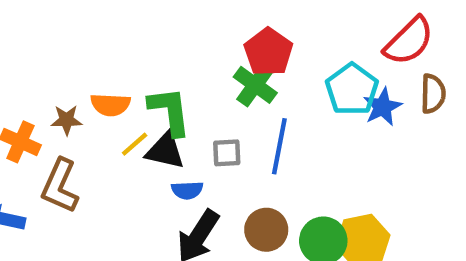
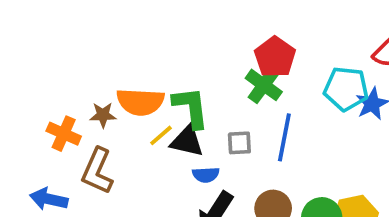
cyan pentagon: (352, 89) -> (346, 89), turned -30
orange semicircle: (110, 105) -> (140, 102), size x1.4

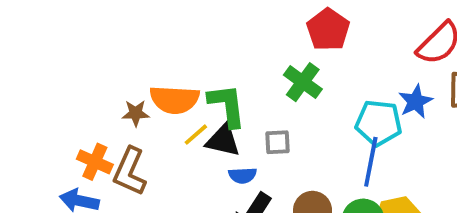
red pentagon: (275, 57) -> (328, 30), moved
cyan pentagon: (346, 89) -> (379, 123), moved
orange cross: (64, 134) -> (95, 162), moved
blue line: (284, 137) -> (371, 162), moved

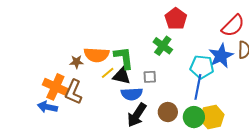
blue star: (416, 102) -> (221, 56), size x1.4
orange cross: (95, 162) -> (55, 87), size x1.4
blue semicircle: (243, 175) -> (132, 94), size x1.5

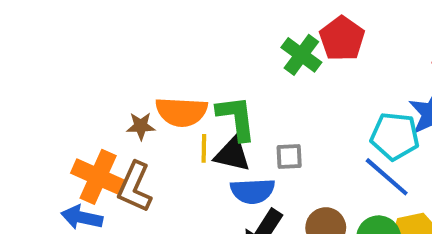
green cross: (163, 46) -> (301, 55), moved
yellow line: (108, 73) -> (204, 148), turned -48
blue line: (198, 87) -> (387, 177), turned -60

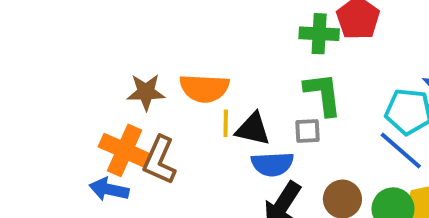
green cross: (301, 55) -> (319, 34), turned -33
green L-shape: (236, 118) -> (323, 94), moved
brown star: (141, 126) -> (146, 92), moved, size x1.4

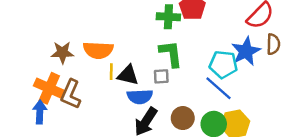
blue arrow: (109, 189) -> (40, 112), turned 80

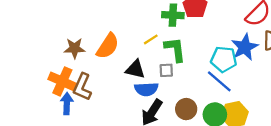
orange semicircle: (98, 50) -> (108, 46), turned -60
yellow line: (111, 72) -> (151, 39), moved, turned 56
blue arrow: (40, 112) -> (67, 104), moved

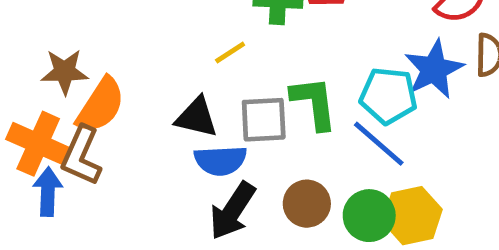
orange semicircle: (108, 46) -> (101, 105), moved
green L-shape: (175, 49) -> (314, 103), moved
gray square: (166, 70) -> (264, 120), size x1.5

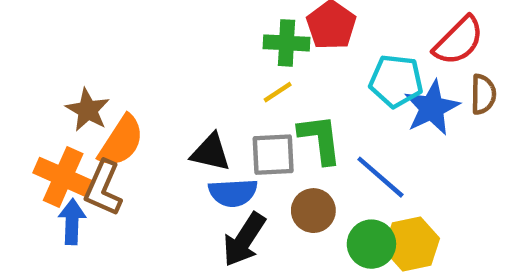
yellow line: (230, 53) -> (278, 92), moved
brown star: (65, 72) -> (88, 110), turned 30
cyan pentagon: (388, 96) -> (396, 81), moved
brown circle: (307, 204) -> (313, 211), moved

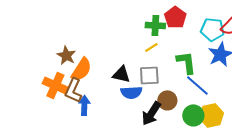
cyan pentagon: (396, 81) -> (212, 29), moved
green L-shape: (320, 139) -> (186, 62), moved
blue arrow: (72, 222) -> (84, 105), moved
black arrow: (244, 240) -> (151, 113), moved

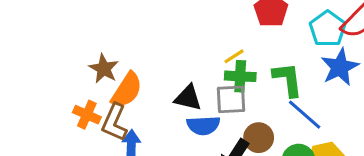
green cross: (155, 25) -> (240, 76), moved
cyan pentagon: (212, 29) -> (328, 29), turned 30
orange cross: (55, 85) -> (87, 115), size x0.7

